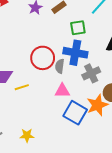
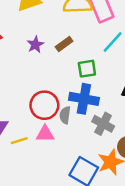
gray cross: (91, 73) -> (103, 124), turned -36
pink triangle: (62, 91) -> (45, 134), moved

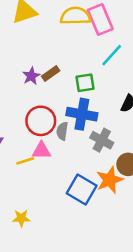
brown rectangle: (64, 44) -> (51, 73), moved
purple star: (35, 45) -> (31, 76), moved
yellow line: (19, 141) -> (25, 161), moved

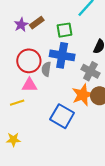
gray cross: (102, 140) -> (90, 71), moved
yellow line: (25, 161) -> (17, 103), moved
orange star: (110, 180) -> (83, 95), moved

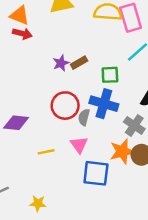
pink triangle: (30, 85) -> (79, 145), moved, turned 49
blue square: (62, 116) -> (96, 173), turned -30
yellow star: (13, 140) -> (38, 203), moved

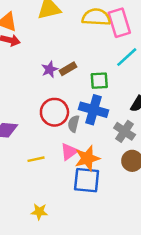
pink triangle: (79, 145) -> (69, 152), turned 30
orange star: (122, 152) -> (87, 158), moved
yellow star: (38, 203) -> (39, 212), moved

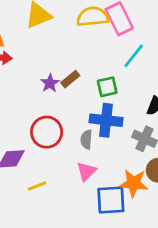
red circle: (54, 112) -> (47, 132), moved
orange star: (87, 158) -> (134, 183), moved, turned 30
yellow line: (36, 159) -> (37, 186), moved

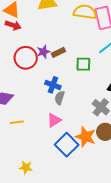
blue cross: (106, 120) -> (53, 85), moved, size x0.7
red circle: (47, 132) -> (26, 58), moved
blue square: (111, 200) -> (67, 145), turned 35

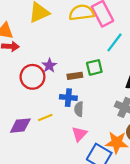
brown rectangle: (58, 52) -> (75, 76), moved, turned 32
yellow line: (17, 122) -> (45, 117), moved

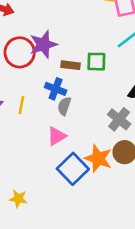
purple star: (49, 66) -> (43, 44), size x1.5
yellow line: (45, 117) -> (21, 105), turned -72

